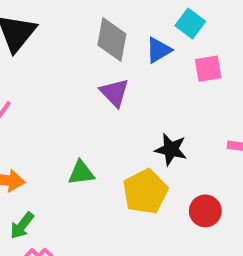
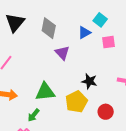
gray diamond: (112, 39) -> (49, 28), moved
green triangle: (81, 173) -> (45, 92), size x1.5
green arrow: (22, 226) -> (34, 115), moved

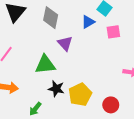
black star: (89, 81) -> (56, 89), moved
green triangle: (45, 92) -> (45, 65), moved

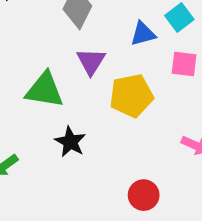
black star: (56, 89) -> (70, 142), moved
yellow pentagon: (80, 95) -> (131, 96), moved

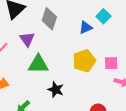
purple triangle: (91, 61) -> (27, 39), moved
pink square: (184, 64) -> (111, 63), moved

